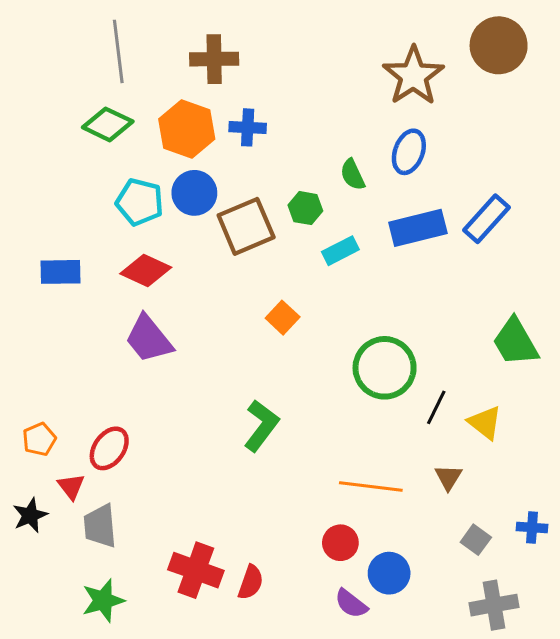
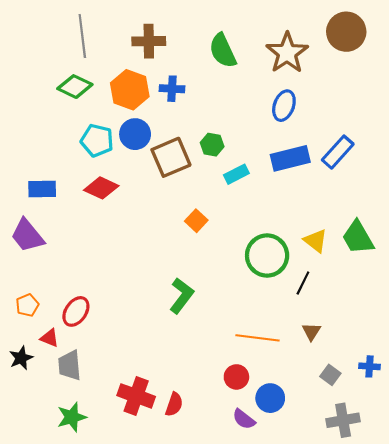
green semicircle: (353, 175) -> (223, 51), moved, size x1.6
purple trapezoid: (149, 339) -> (27, 235), moved
yellow triangle: (485, 423) -> (316, 241), moved
red triangle: (71, 486) -> (50, 338), turned -30

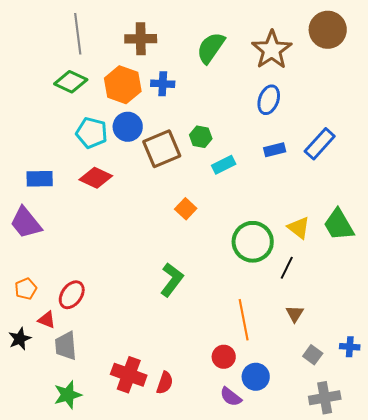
green semicircle: (223, 51) -> (211, 48), turned 60
blue rectangle: (290, 158) -> (275, 150), size x0.6
orange line: (258, 338) -> (244, 320), turned 72

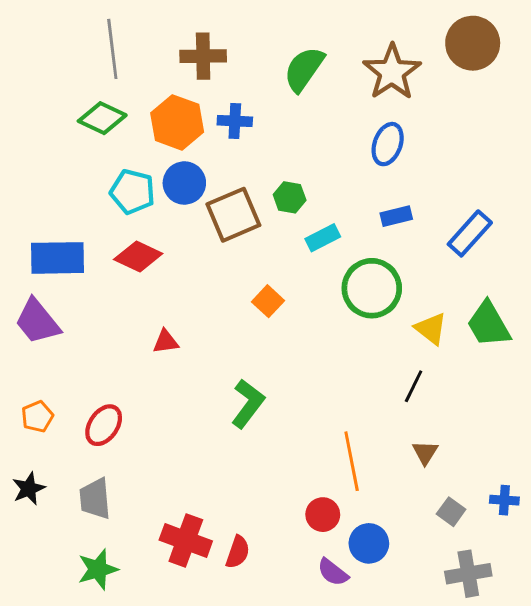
blue rectangle: (320, 144) -> (470, 233), moved
blue rectangle: (40, 179) -> (57, 258), size x1.4
green circle: (253, 242) -> (372, 288), moved
red triangle: (47, 320) -> (166, 342), moved, turned -30

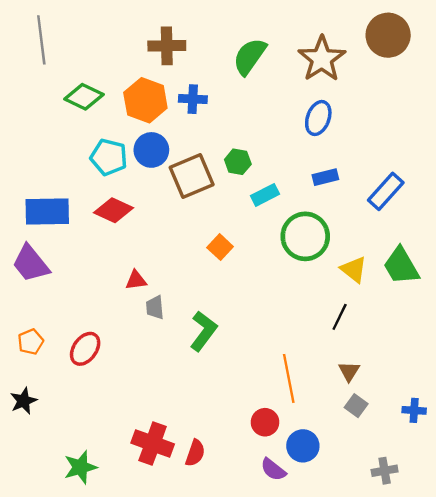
gray line: (112, 49) -> (41, 40), moved
gray trapezoid: (95, 499) -> (155, 307), moved, size x0.7
gray square: (451, 512) -> (356, 406), moved
gray cross: (468, 574) -> (385, 471), size x0.7

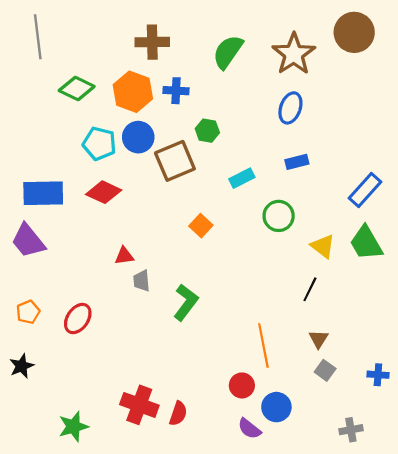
green hexagon: (238, 162) -> (207, 131), moved
blue rectangle: (386, 191) -> (365, 190), moved
green circle: (305, 236) -> (279, 216), size x0.7

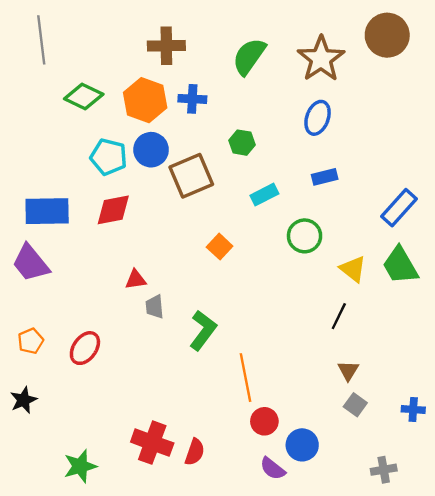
green hexagon: (207, 131) -> (242, 143), moved
red diamond: (104, 192) -> (113, 210), turned -36
orange line: (263, 346) -> (245, 378), moved

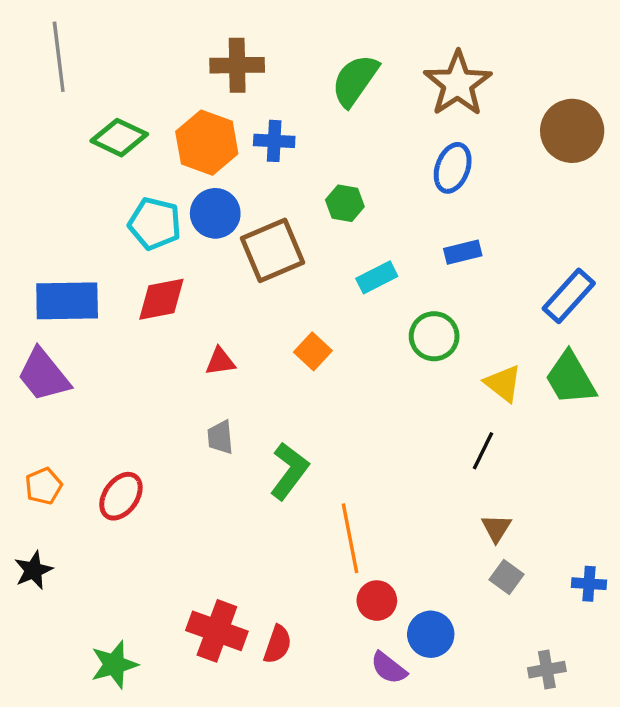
brown circle: (387, 35) -> (572, 131), moved
red triangle: (136, 280) -> (220, 361), moved

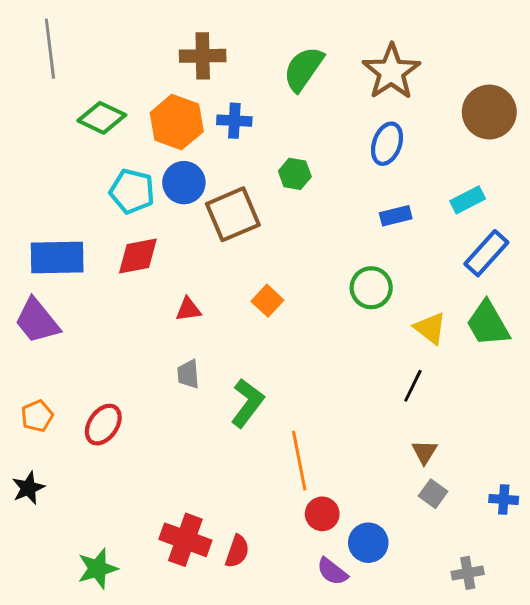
cyan rectangle: (377, 277) -> (468, 200), moved

